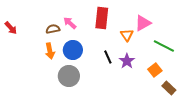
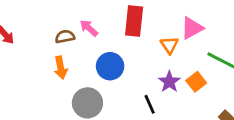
blue circle: (73, 50) -> (110, 66), moved
black line: (108, 57) -> (150, 104), moved
orange square: (155, 70) -> (196, 82), moved

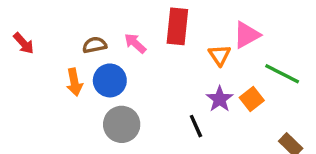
pink arrow: (89, 28) -> (135, 43), moved
blue circle: (110, 66) -> (110, 80), moved
orange arrow: (61, 68) -> (74, 82), moved

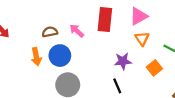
pink triangle: (247, 35) -> (139, 16), moved
orange triangle: (220, 55) -> (142, 39), moved
purple star: (220, 99) -> (123, 61), moved, turned 30

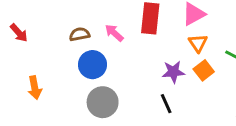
orange arrow: (36, 57) -> (35, 88), moved
orange square: (154, 68) -> (204, 70), moved

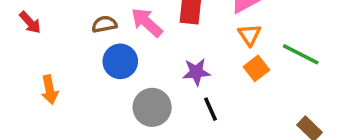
pink arrow: (114, 33) -> (147, 22), size x1.4
purple star: (173, 72) -> (196, 72), moved
gray circle: (103, 102) -> (152, 107), moved

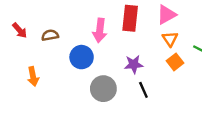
pink arrow: (147, 22) -> (100, 30), turned -125
brown semicircle: (104, 24) -> (50, 35), moved

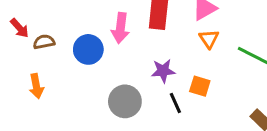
brown semicircle: (50, 35) -> (44, 42), moved
blue circle: (82, 57) -> (88, 49), moved
orange square: (175, 62) -> (200, 86), moved, turned -35

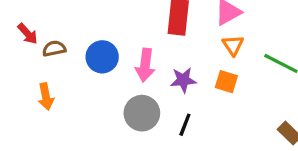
pink arrow: (120, 28) -> (145, 65), moved
orange square: (200, 86) -> (226, 82), moved
black line: (175, 103) -> (185, 125), moved, turned 45

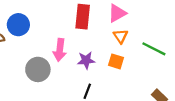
blue circle: (102, 57) -> (18, 25), moved
gray circle: (142, 113) -> (38, 69), moved

